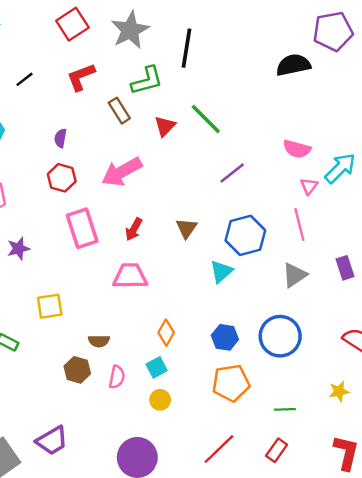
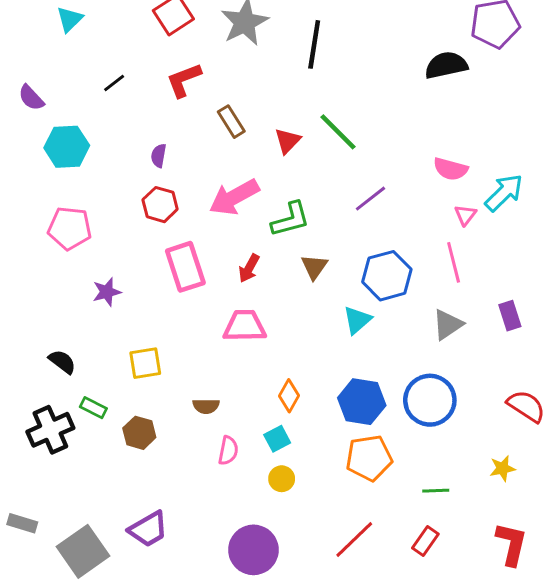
green L-shape: (147, 81) -> (291, 219), moved
blue hexagon: (225, 337) -> (362, 402), size x1.4
brown hexagon: (77, 370) -> (139, 433), moved

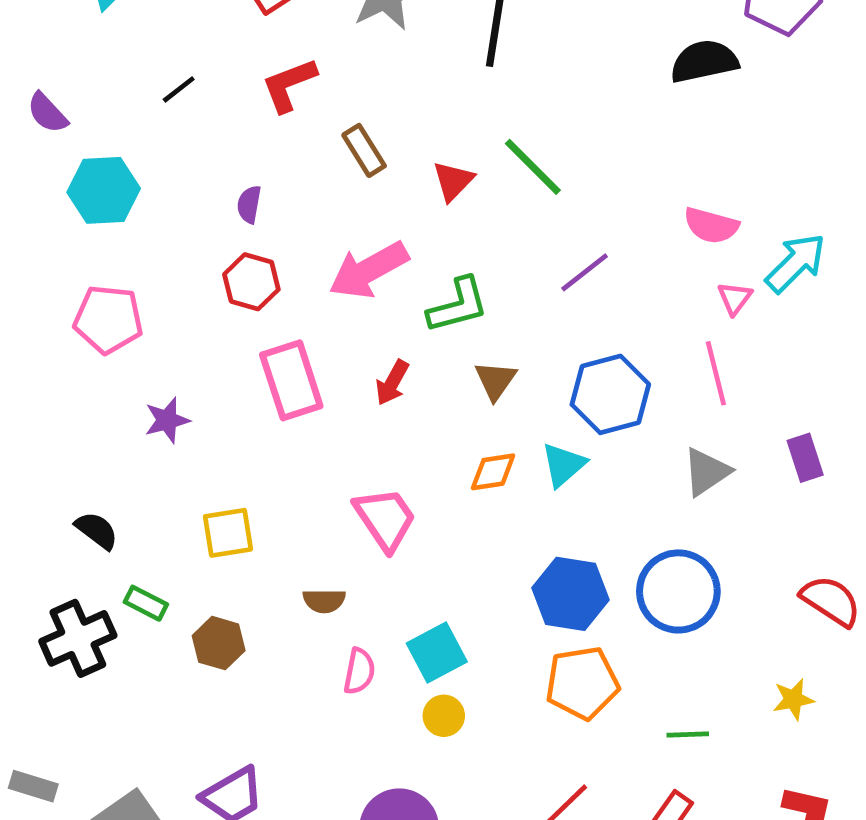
pink trapezoid: (245, 326) -> (385, 519), moved, turned 57
orange diamond: (289, 396) -> (493, 472), moved, turned 52
cyan square: (277, 439) -> (437, 652), size x1.4

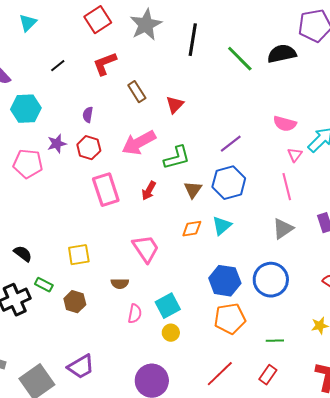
green line: (533, 167) -> (240, 59), moved
blue hexagon: (610, 394) -> (229, 183), moved
purple star: (167, 420) -> (57, 144), moved

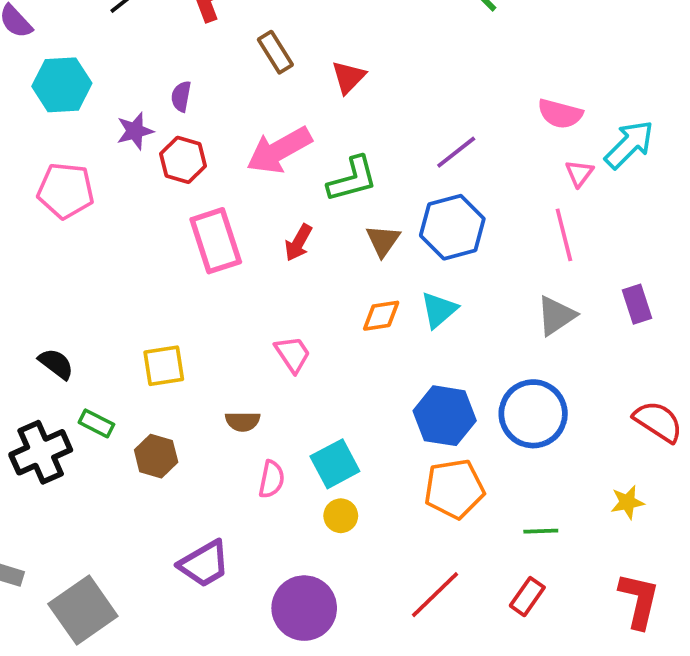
purple star: (57, 144) -> (135, 131), moved
pink trapezoid: (146, 249) -> (293, 354), size x0.7
purple trapezoid: (81, 367) -> (204, 564), moved

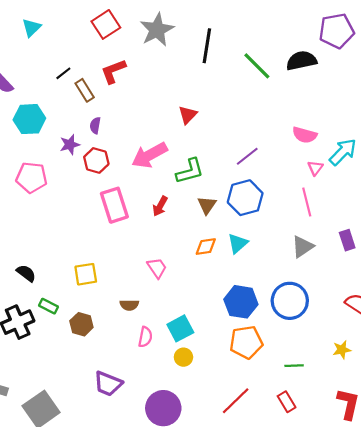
brown rectangle: (275, 52) -> (85, 90), moved
purple trapezoid: (204, 564) -> (108, 384), turned 52
red rectangle: (527, 597) -> (287, 402), turned -66

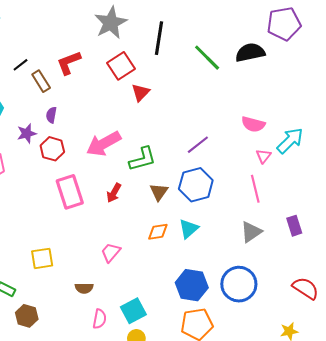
red square: (106, 24) -> (121, 66), moved
red triangle: (188, 115) -> (140, 92), moved
pink trapezoid: (157, 268) -> (111, 252), turned -105
brown hexagon: (81, 324) -> (27, 316), moved

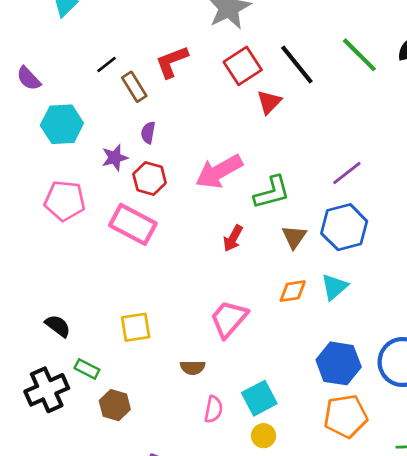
black line: (159, 38) -> (297, 64), moved, turned -48
pink rectangle: (70, 192) -> (133, 224), moved, turned -44
pink trapezoid: (111, 252) -> (229, 319), size x1.4

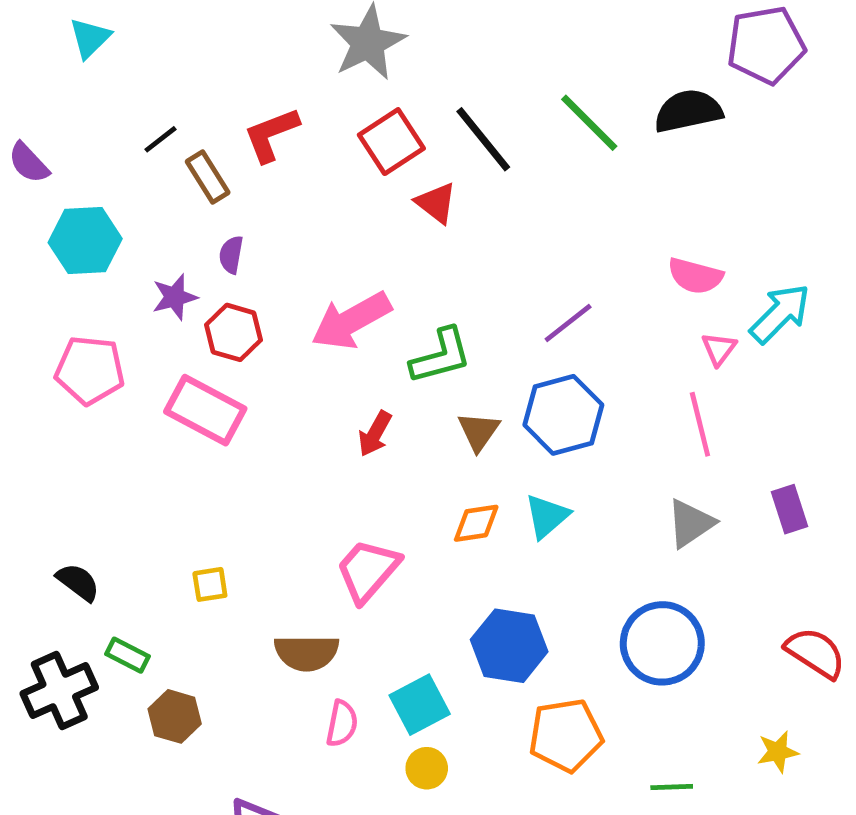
red triangle: (269, 102) -> (436, 203), turned -36
yellow square: (136, 327) -> (210, 584), size x0.7
blue hexagon: (339, 363) -> (509, 646), moved
brown semicircle: (193, 368) -> (307, 653), size x1.5

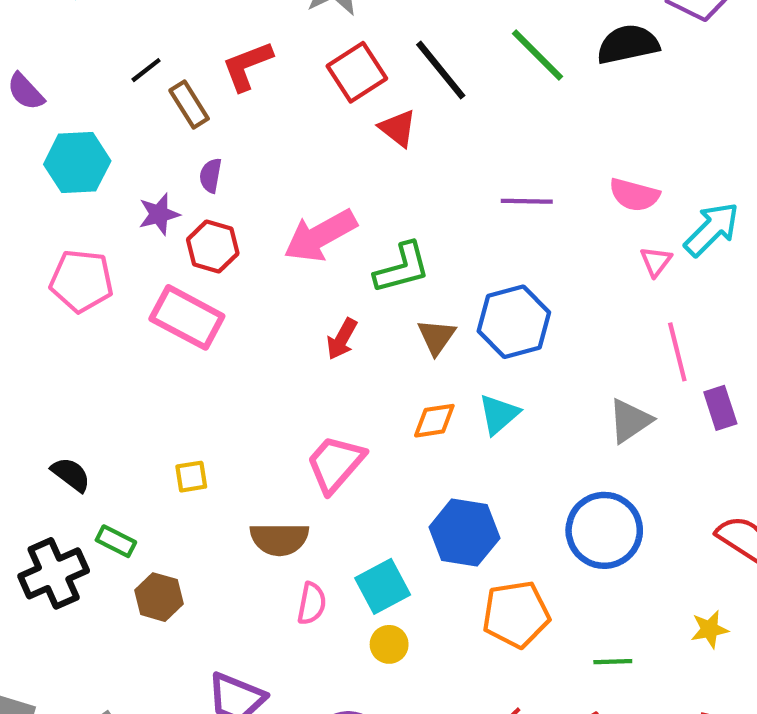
purple line: (568, 323) -> (527, 201), moved, turned 39
pink line: (700, 424) -> (677, 352), moved

